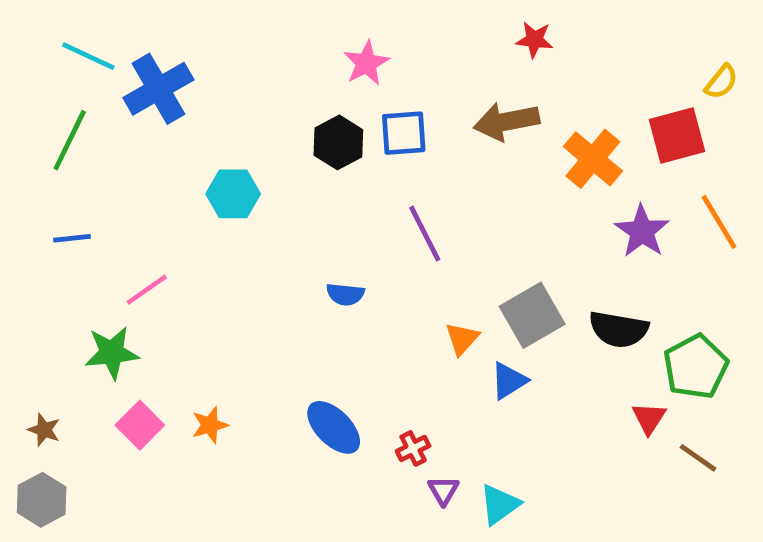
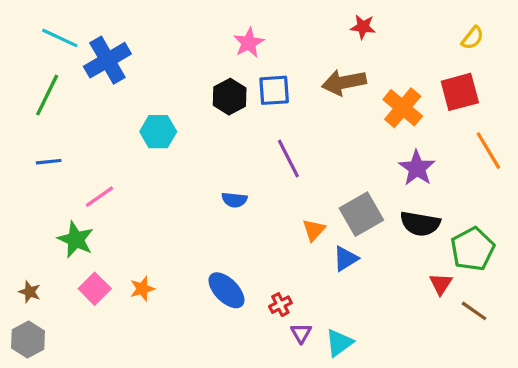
yellow semicircle: (721, 82) -> (472, 38), moved
purple star: (642, 231) -> (417, 168), moved
green star: (112, 353) -> (76, 240), turned 30

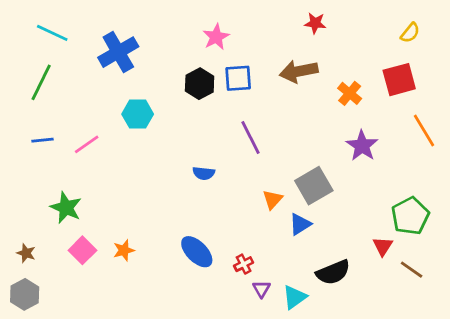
blue cross: (107, 60) -> (118, 52), moved
orange cross: (403, 108) -> (350, 93), size x0.7
pink line: (99, 197) -> (87, 144), moved
black semicircle: (420, 224) -> (333, 272), moved, turned -32

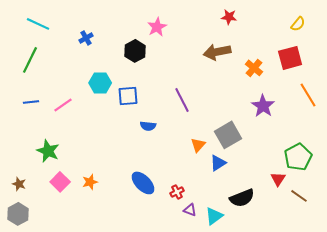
blue cross: (118, 52) -> (86, 38), size x0.5
blue square: (238, 78) -> (128, 96), moved
black hexagon: (200, 84) -> (135, 51), moved
purple triangle: (261, 289) -> (190, 210), turned -40

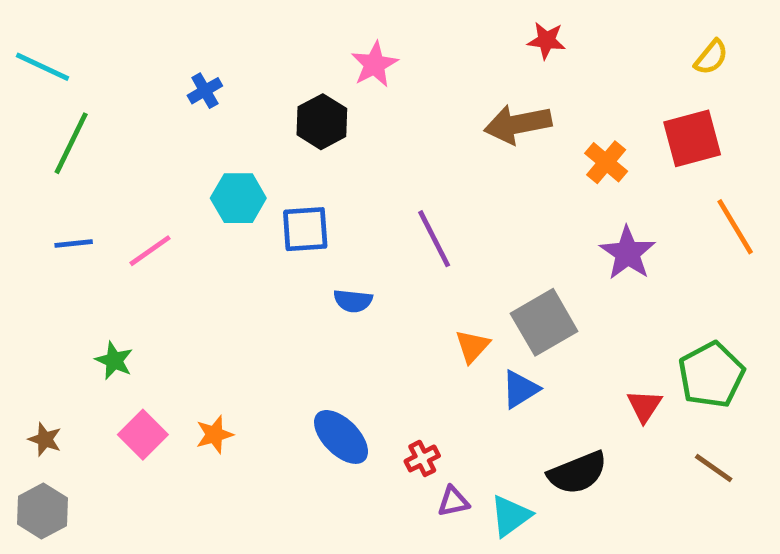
cyan line: (38, 24) -> (42, 67), moved
green star: (48, 151) -> (114, 361), size x0.7
red triangle: (278, 179) -> (644, 406), moved
purple triangle: (190, 210) -> (453, 501), turned -32

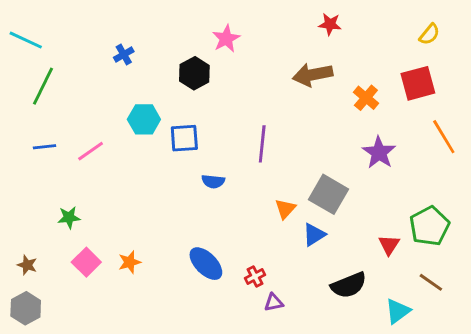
purple line: (434, 239) -> (262, 144), turned 33
gray square: (544, 322) -> (328, 194), turned -30
green star: (114, 361) -> (69, 217), turned -30
cyan triangle: (511, 516) -> (398, 311), moved

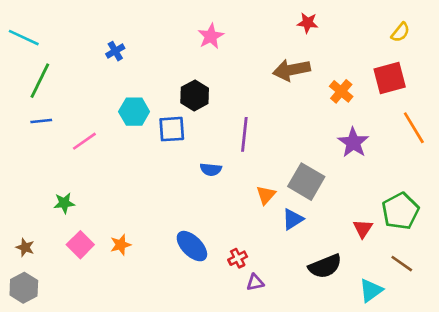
black hexagon: (194, 73) -> (195, 95), moved
blue line: (44, 147) -> (41, 121), moved
blue semicircle: (213, 181) -> (211, 169), moved

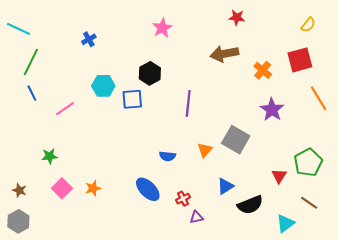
blue line: (41, 121) -> (32, 93), turned 70
blue semicircle: (211, 169) -> (167, 156), moved
blue triangle: (293, 219) -> (225, 186), moved

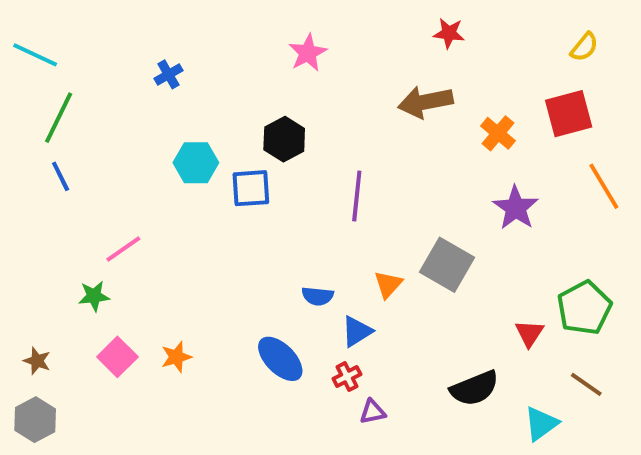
pink line: (65, 109) -> (123, 249), moved
blue triangle: (225, 186) -> (357, 331), moved

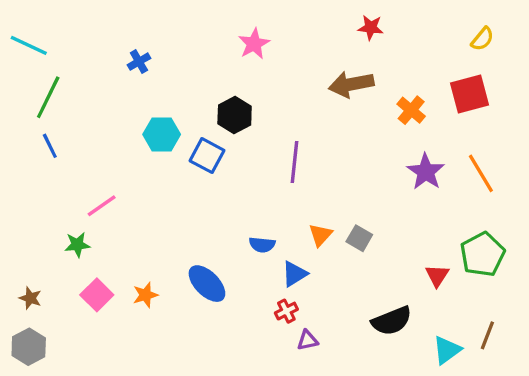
orange line: (604, 186) -> (481, 173), moved
blue square: (251, 188) -> (207, 156), turned 32
gray square: (447, 265) -> (359, 238), moved, size x0.6
blue ellipse: (280, 359) -> (207, 284), moved
brown line: (586, 384) -> (487, 335), moved, turned 76

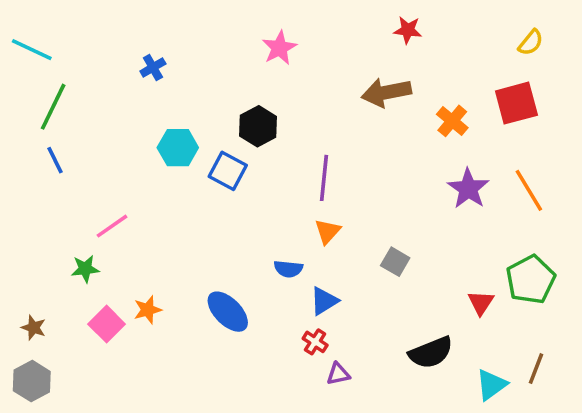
orange triangle: (320, 235) -> (328, 231), moved
orange star: (145, 295) -> (148, 310), moved
red cross: (286, 311) -> (315, 342), turned -30

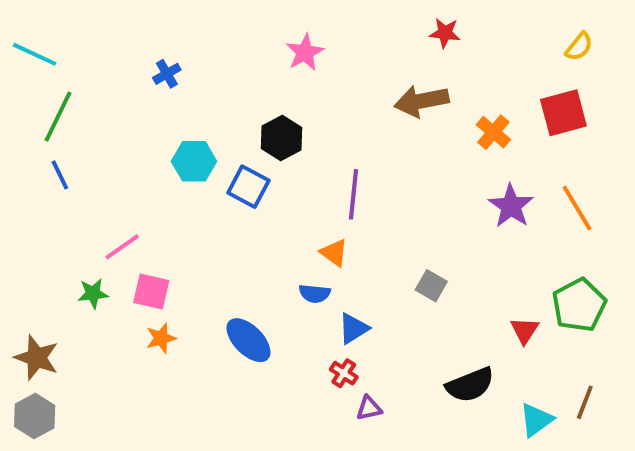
orange triangle: (328, 231) -> (334, 253), moved, turned -36
pink square: (107, 324) -> (151, 292), moved, turned -32
brown star: (34, 328) -> (37, 358), size x1.6

